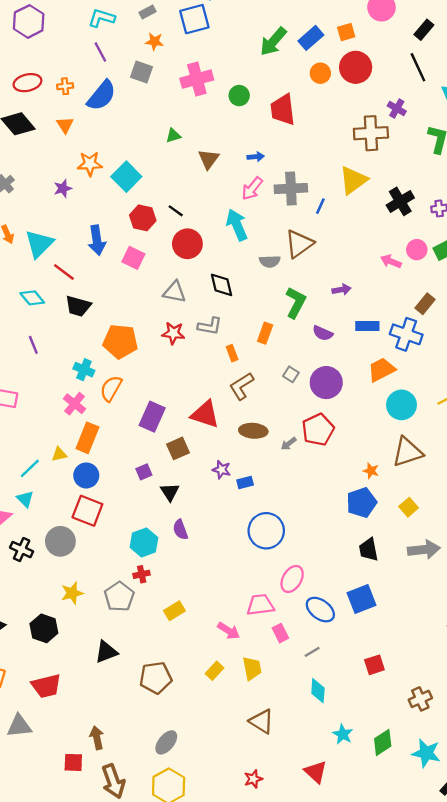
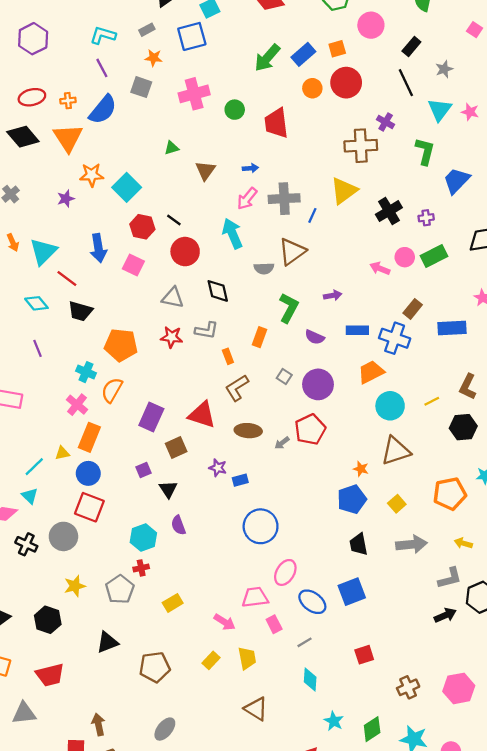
orange triangle: (65, 125) -> (68, 138), size x1.8

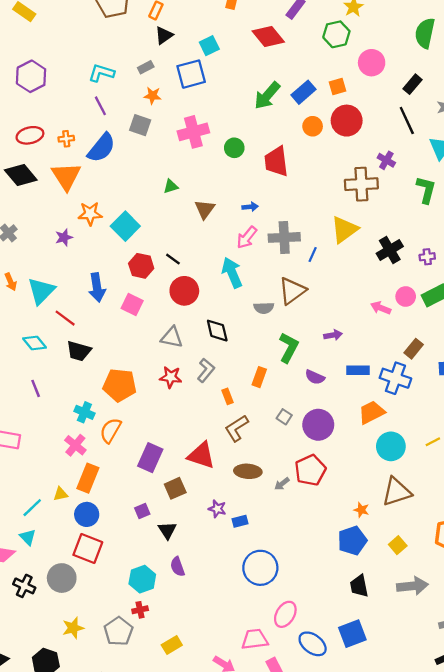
gray L-shape: (207, 330) -> (206, 370), turned -60

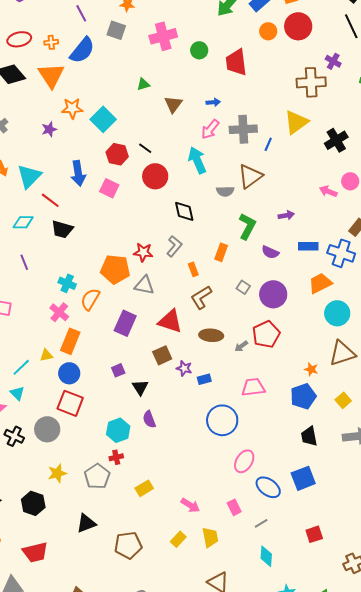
gray triangle: (172, 337) -> (144, 285), moved
cyan diamond: (34, 343) -> (23, 222), turned -50
orange pentagon: (120, 385) -> (115, 269), moved
brown square: (175, 488) -> (162, 355), moved
pink trapezoid: (255, 639) -> (253, 387), moved

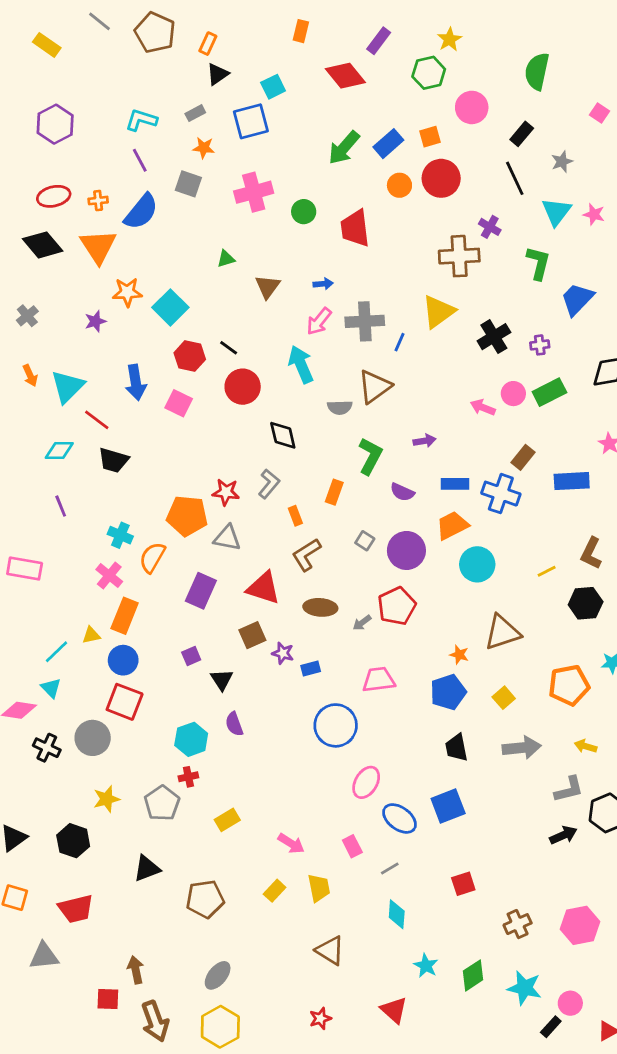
orange trapezoid: (320, 283) -> (452, 525), moved
cyan circle: (337, 313) -> (477, 564), moved

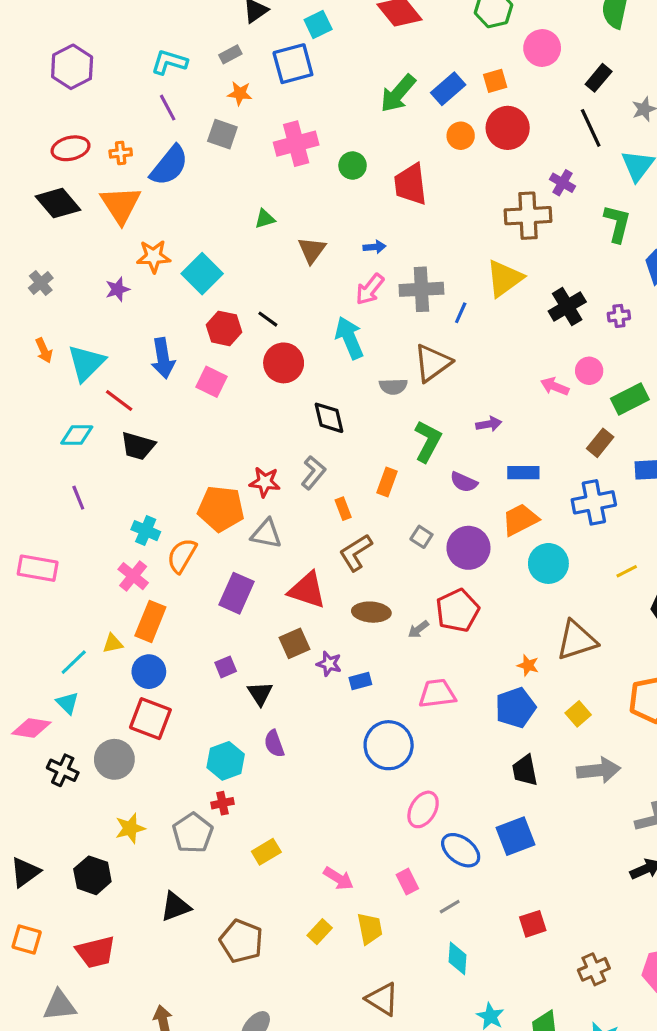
green rectangle: (549, 392) -> (630, 399), moved
blue cross: (501, 494) -> (594, 502), moved, turned -30
brown pentagon: (205, 899) -> (241, 941), turned 30

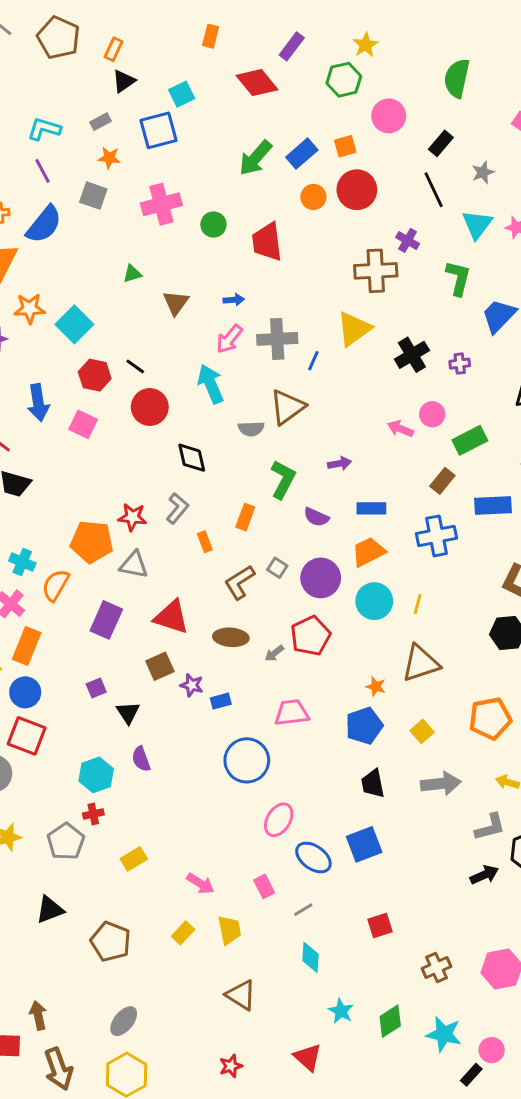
brown L-shape: (356, 553) -> (240, 582), moved
cyan circle: (548, 563) -> (374, 601), moved
yellow line: (627, 571) -> (418, 604), moved, turned -48

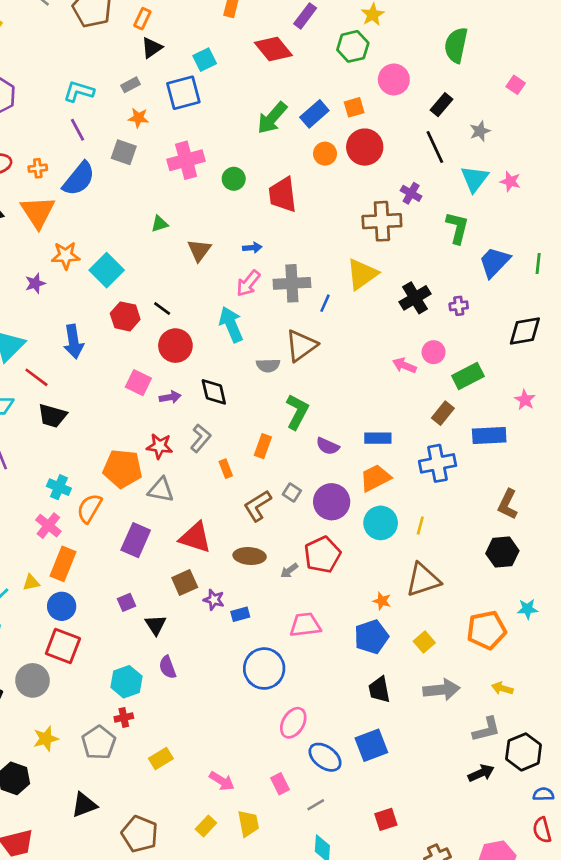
pink square: (83, 424) -> (138, 383), moved
purple arrow: (339, 463) -> (170, 397), moved

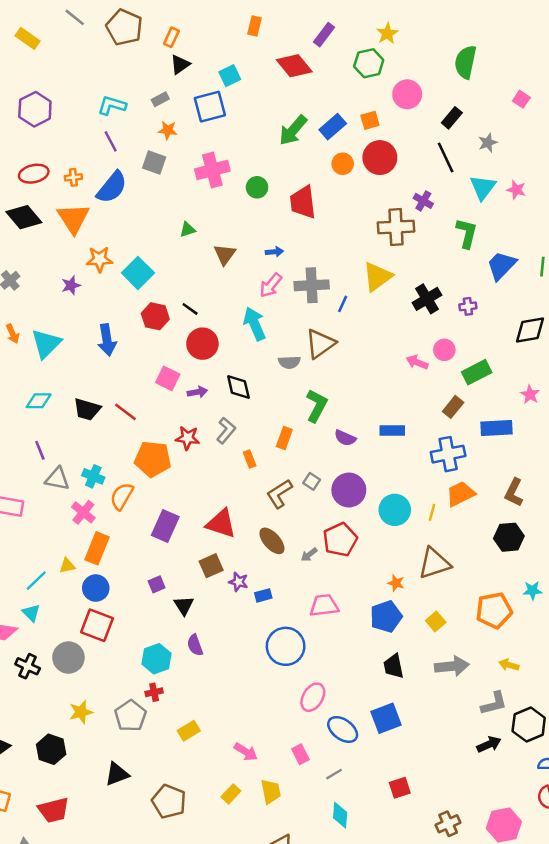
red line: (36, 377) -> (126, 412), moved
orange trapezoid: (375, 478) -> (460, 494), moved
gray triangle: (161, 490) -> (57, 479), moved
brown ellipse: (250, 556) -> (272, 541), turned 44

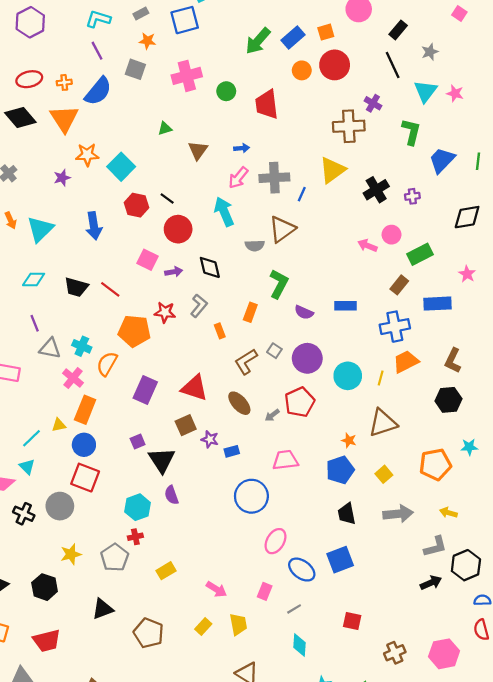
black triangle: (184, 605) -> (162, 460), size x1.5
pink rectangle: (300, 754) -> (265, 591), turned 49
red square: (400, 788) -> (352, 621), turned 30

